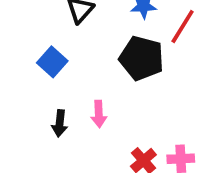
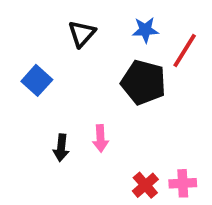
blue square: (52, 62) -> (37, 80), moved

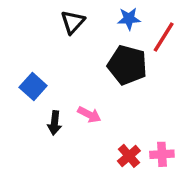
blue square: (37, 80) -> (33, 86), moved
pink arrow: (100, 138) -> (89, 115), turned -60

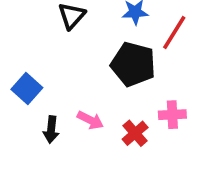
pink cross: (162, 154) -> (172, 115), moved
red cross: (129, 156) -> (135, 133), moved

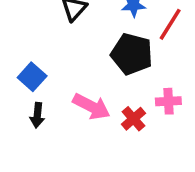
pink arrow: (90, 120) -> (92, 106), size x1.5
black arrow: (51, 130) -> (37, 115), moved

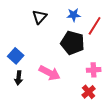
red cross: (133, 119) -> (89, 92), moved

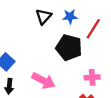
black triangle: (40, 17) -> (43, 17), moved

